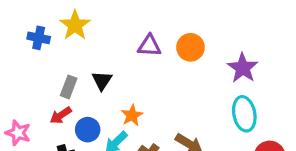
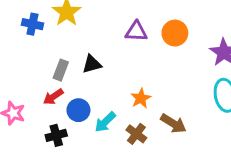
black triangle: (102, 81) -> (92, 64), turned 42
orange star: (132, 115) -> (141, 98), moved

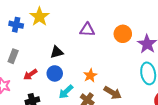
orange circle: (175, 33) -> (123, 34), moved
gray rectangle: (61, 70) -> (13, 56), moved
blue circle: (78, 110) -> (55, 73), moved

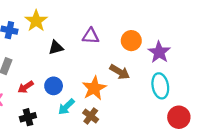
black triangle: (57, 52) -> (56, 48), moved
orange star: (90, 75) -> (94, 88), size x1.5
brown arrow: (113, 93) -> (120, 72), moved

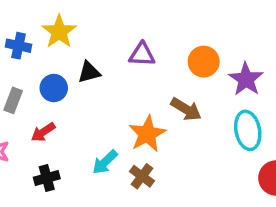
blue circle: (54, 86) -> (54, 88), moved

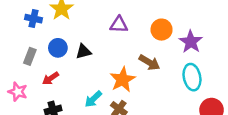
black triangle: (89, 72) -> (83, 51), moved

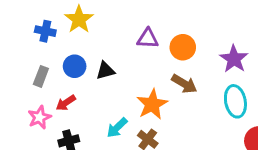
orange circle: (162, 30) -> (183, 47), moved
pink star: (18, 92) -> (39, 117), moved, turned 30

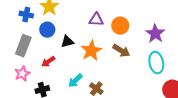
blue circle: (75, 66) -> (47, 30), moved
gray rectangle: (41, 76) -> (23, 46), size x1.5
red arrow: (66, 103) -> (48, 62), moved
orange star: (152, 104) -> (91, 51), moved

